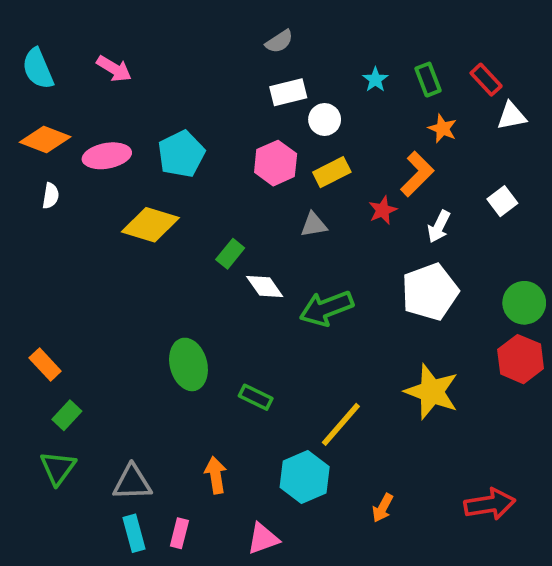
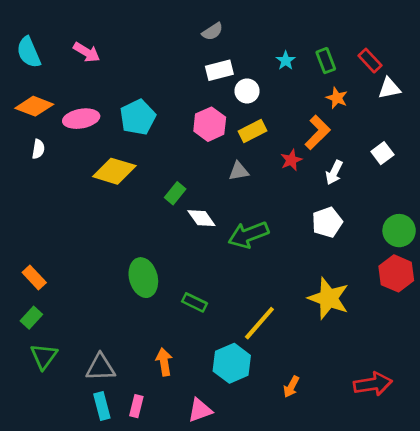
white pentagon: (430, 292) -> (327, 222), size x0.7
green rectangle: (67, 415) -> (31, 318), moved

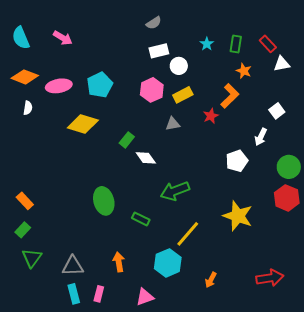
green rectangle: (326, 61) -> (236, 44), turned 30
white arrow: (334, 173) -> (261, 137), moved
green arrow: (248, 235) -> (175, 191), moved

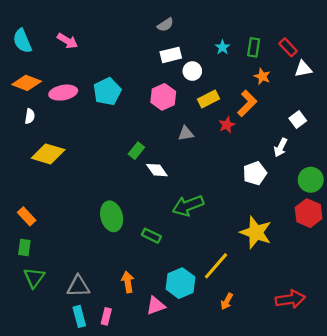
yellow rectangle: (183, 95) -> (208, 99), moved
yellow diamond: (83, 124) -> (48, 154), moved
green rectangle: (23, 230) -> (24, 248), turned -35
yellow line: (188, 234) -> (216, 266), moved
pink triangle: (145, 297) -> (156, 306), moved

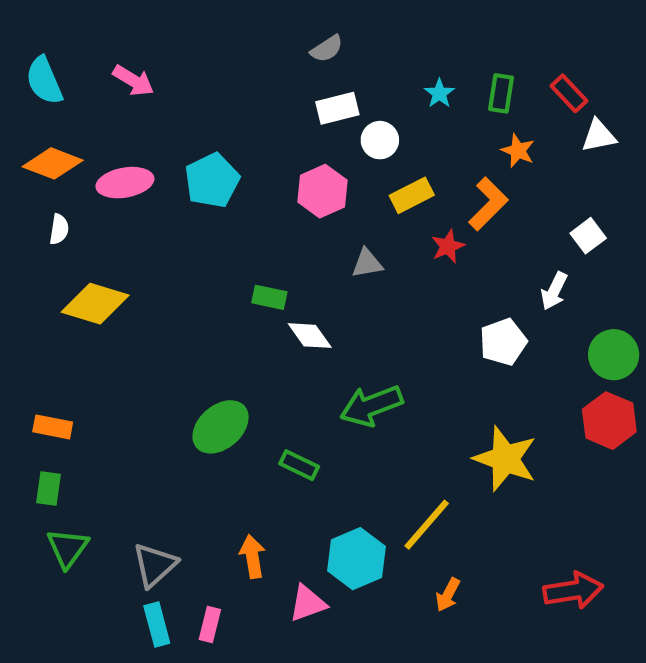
green rectangle: (136, 151) -> (269, 297), turned 63
orange rectangle: (27, 216) -> (53, 427), turned -36
green ellipse: (112, 216) -> (221, 427), turned 64
gray triangle: (78, 286) -> (155, 565), turned -40

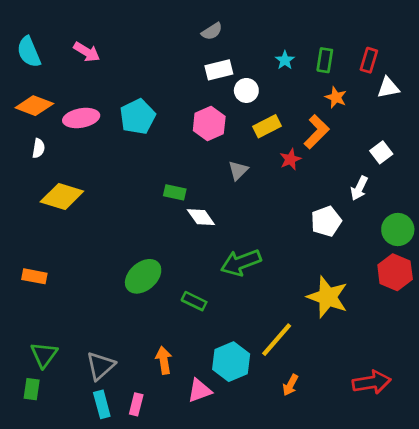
red rectangle: (569, 93) -> (369, 60), turned 60
gray triangle: (367, 263) -> (238, 170), turned -35
green rectangle: (48, 489) -> (32, 389), moved

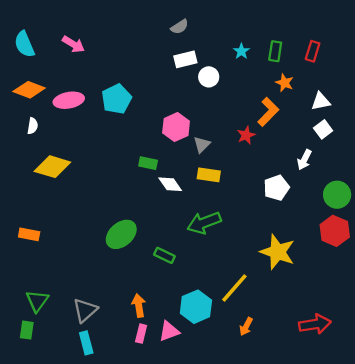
white triangle: (388, 88) -> (321, 101), moved
pink hexagon: (209, 124) -> (176, 127), moved
yellow rectangle: (267, 126) -> (209, 175), moved, turned 35
pink rectangle: (136, 404) -> (141, 334), moved

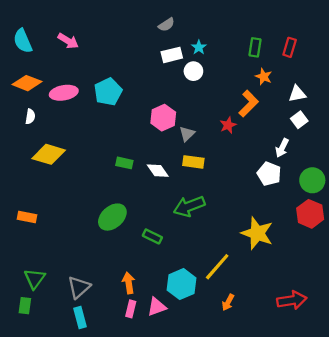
cyan star: (241, 51) -> (199, 47), moved
green rectangle: (148, 163) -> (124, 163), moved
white pentagon: (276, 188) -> (269, 174), moved, turned -30

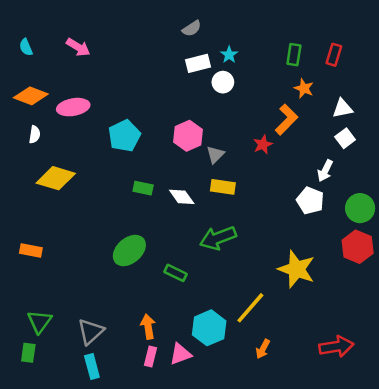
cyan semicircle: (23, 41) -> (26, 47), size x0.6
cyan pentagon: (108, 92) -> (124, 136), moved

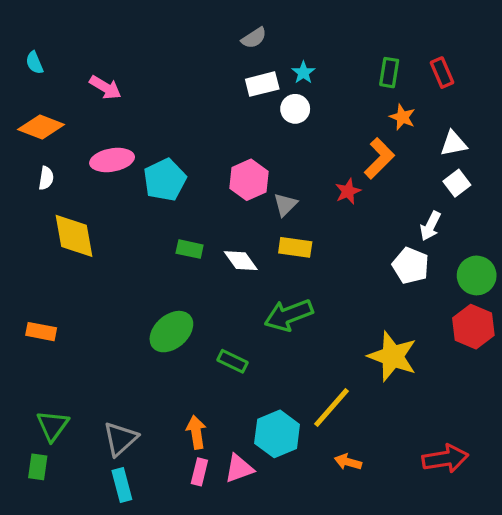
pink arrow: (78, 47) -> (105, 87), moved
red rectangle: (334, 55) -> (442, 73), turned -40
pink ellipse: (73, 107) -> (112, 160), moved
yellow diamond: (56, 178) -> (74, 236), turned 63
orange arrow: (263, 349) -> (348, 462), turned 78

